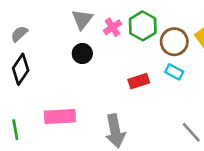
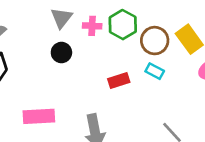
pink cross: (113, 27) -> (92, 26), turned 36

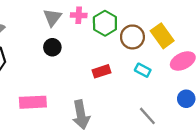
pink cross: (92, 26) -> (79, 15), moved
cyan rectangle: (155, 71) -> (143, 70), moved

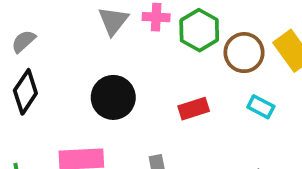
black circle: (52, 47) -> (113, 97), moved, size x1.5

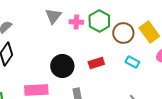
pink cross: (156, 17) -> (76, 22), moved
black circle: (113, 97) -> (62, 66), moved

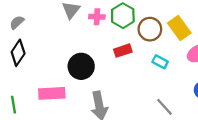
red rectangle: (96, 63) -> (123, 51), moved

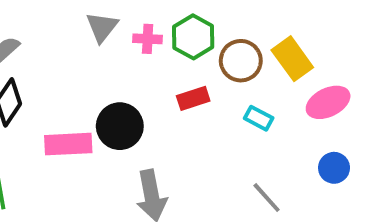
pink rectangle: (52, 93) -> (68, 144), moved

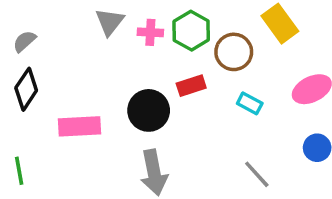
yellow rectangle: (292, 59) -> (280, 24), moved
black circle: (120, 126) -> (149, 110), moved

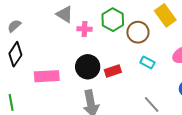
gray triangle: (110, 22) -> (65, 14), turned -36
pink cross: (150, 32) -> (85, 29), moved
red rectangle: (191, 86) -> (113, 71), moved

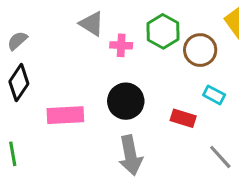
red rectangle: (113, 71) -> (183, 118), moved, turned 35

